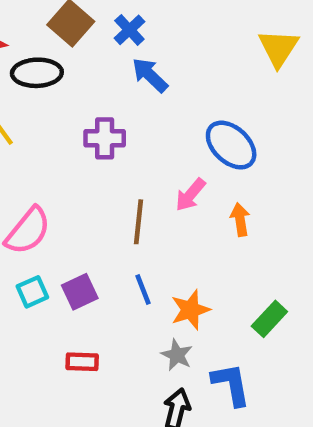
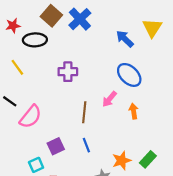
blue cross: (129, 30) -> (80, 19), size x1.5
blue arrow: (150, 75) -> (125, 39), moved
cyan square: (32, 292) -> (36, 165), moved
orange star: (190, 310) -> (122, 161), moved

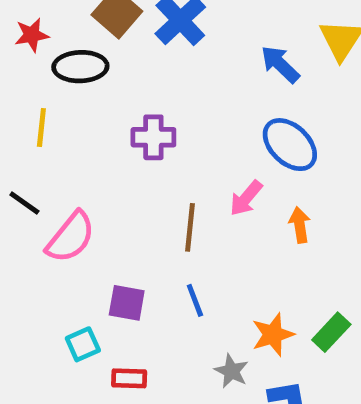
yellow line: (17, 67) -> (41, 128), turned 42
purple square: (56, 146) -> (127, 303), turned 35

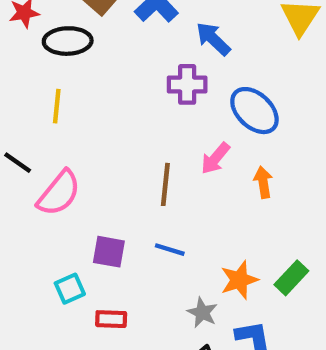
blue arrow: (280, 64) -> (213, 39), moved
yellow line: (41, 128) -> (57, 106), moved
purple cross: (153, 137) -> (187, 84), moved
blue line: (195, 300) -> (170, 250), turned -52

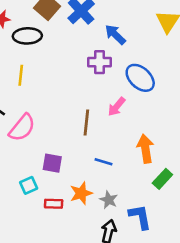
orange arrow: (263, 182) -> (145, 149), moved, size x1.5
blue line: (170, 250) -> (103, 162), moved
orange star: (239, 280) -> (81, 193), moved

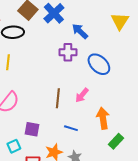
pink arrow: (117, 107) -> (82, 95), moved

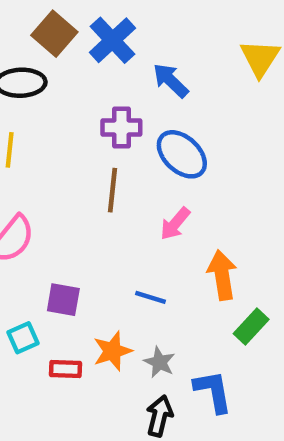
purple cross: (68, 52) -> (121, 127), moved
blue ellipse: (99, 64) -> (182, 154), moved
brown line: (58, 98) -> (112, 190), moved

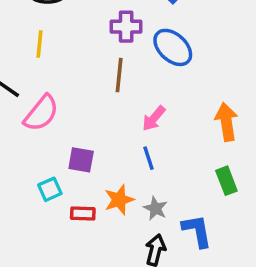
pink arrow: (175, 224) -> (154, 118), moved
orange arrow: (222, 275) -> (226, 122), moved
blue line: (150, 297) -> (149, 158), turned 55
green rectangle: (251, 327) -> (226, 181), turned -64

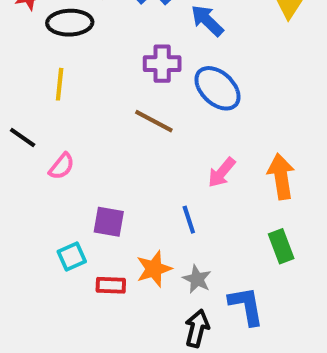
brown line: (119, 75) -> (154, 121), turned -68
pink semicircle: (41, 113) -> (62, 166), size x0.6
pink arrow: (154, 118) -> (222, 172), moved

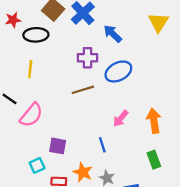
blue ellipse: (218, 88) -> (118, 71), turned -70
brown line: (154, 121) -> (83, 90), turned -45
pink semicircle: (62, 166) -> (31, 115), size x1.6
orange star: (154, 269) -> (83, 172), turned -30

